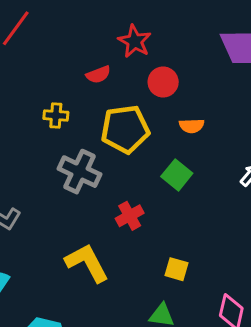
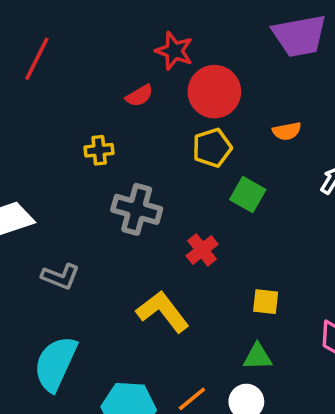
red circle: (163, 82) -> (214, 92), size x1.5
orange semicircle: (192, 126) -> (287, 131), moved
yellow pentagon: (125, 129) -> (212, 148), moved, size x0.7

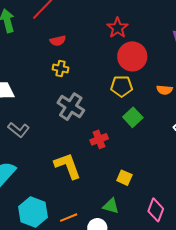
red semicircle: (139, 96) -> (58, 41), moved

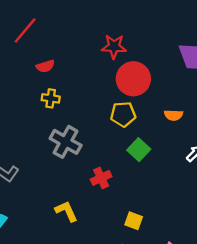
red star: (118, 28) -> (114, 47), turned -30
yellow L-shape: (68, 166) -> (66, 211), size x0.7

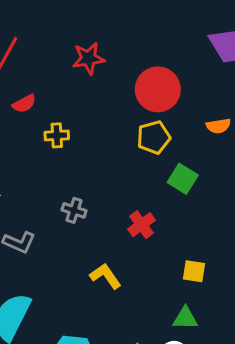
red star: (114, 47) -> (88, 58), moved
red semicircle: (45, 66) -> (24, 104), moved
gray cross: (66, 142) -> (74, 210), moved, size x0.6

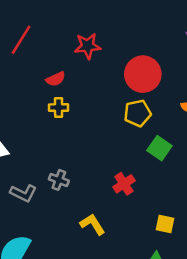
red semicircle: (24, 104) -> (56, 79), moved
gray cross: (74, 210) -> (59, 180), moved

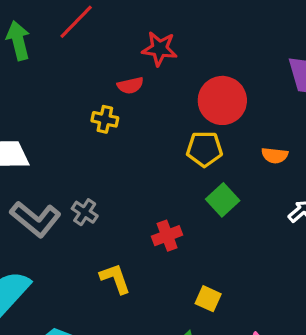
red semicircle: (56, 79) -> (130, 85), moved
gray L-shape: (23, 193) -> (35, 219), size x1.4

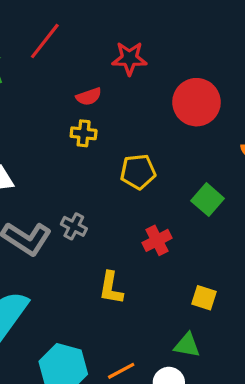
red semicircle: (130, 85) -> (89, 97), moved
yellow pentagon: (204, 149) -> (138, 172), moved
yellow L-shape: (115, 279) -> (111, 288), turned -144

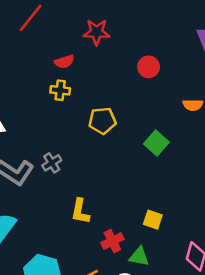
red circle: (196, 102) -> (149, 67), size x0.6
gray cross: (74, 226) -> (52, 163), turned 30
red cross: (157, 240) -> (112, 241), moved

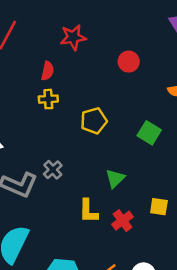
red semicircle: (64, 62) -> (48, 71), turned -48
red cross: (112, 241) -> (123, 221), moved
green triangle: (139, 257) -> (115, 178), moved, turned -45

